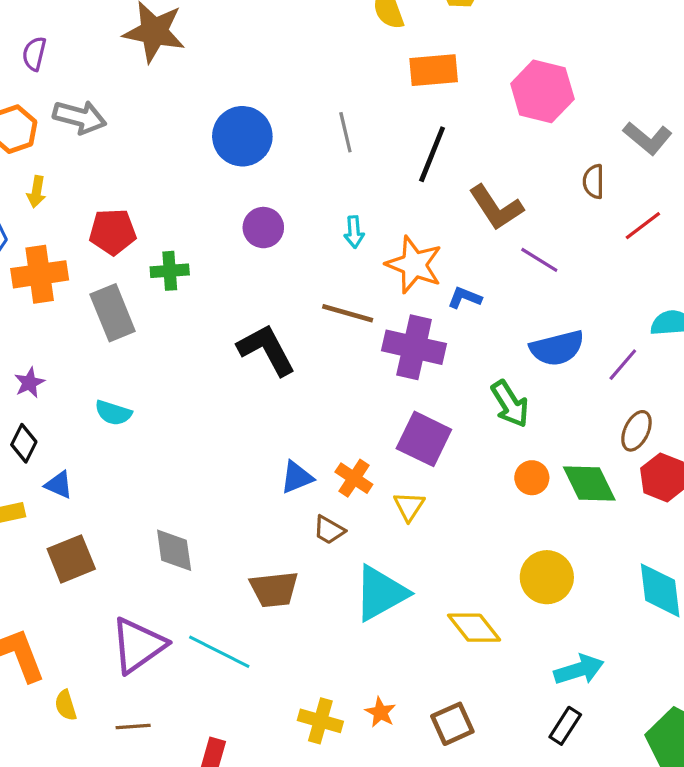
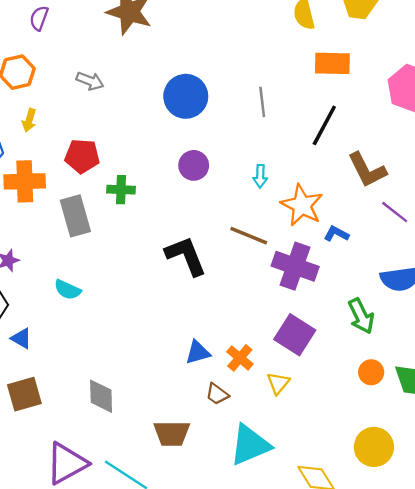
gray arrow: (80, 117) -> (90, 81), moved, size x0.7

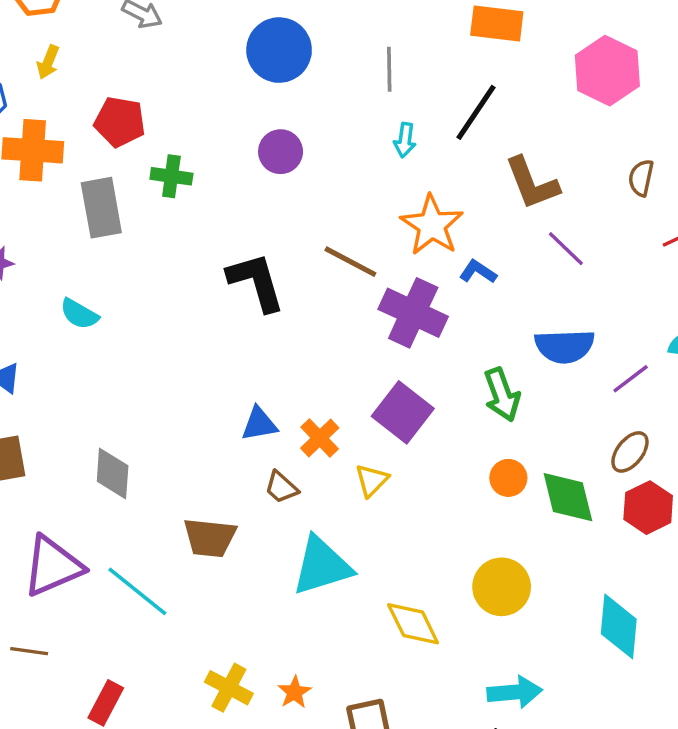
cyan arrow: (260, 176) -> (405, 140), moved

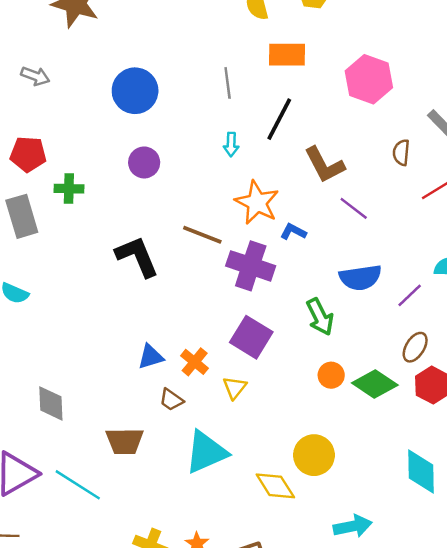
gray line: (389, 69) -> (228, 83), moved
green diamond: (568, 497) -> (375, 384), turned -36
yellow circle: (502, 587) -> (314, 455), moved

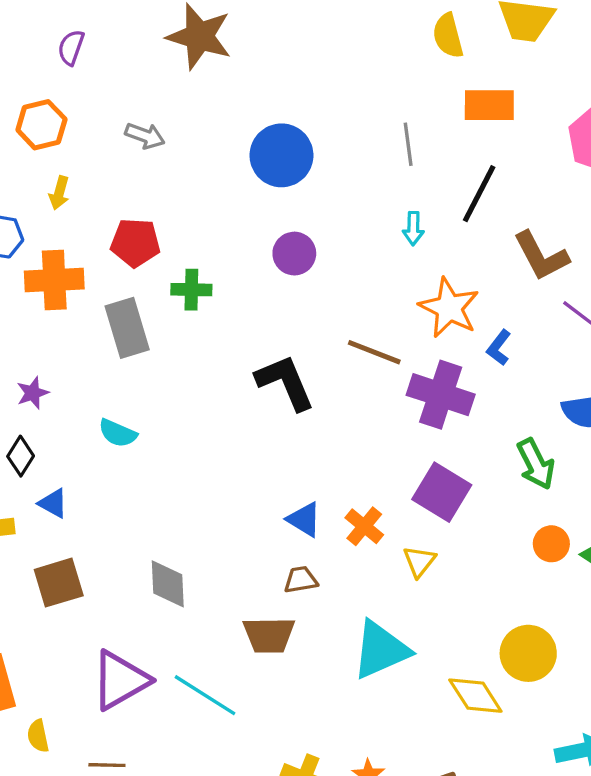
blue L-shape: (293, 232) -> (499, 348), turned -80
blue triangle: (151, 357) -> (304, 519), turned 48
brown trapezoid: (171, 400) -> (301, 580), moved, turned 135

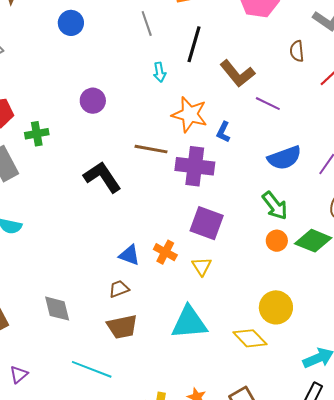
blue circle: (281, 155) -> (71, 23), moved, size x0.7
green arrow: (536, 464) -> (275, 206), moved
brown trapezoid: (301, 580) -> (119, 289), moved
cyan triangle: (381, 650) -> (189, 323), turned 30
purple triangle: (120, 680) -> (19, 374), moved, size x0.5

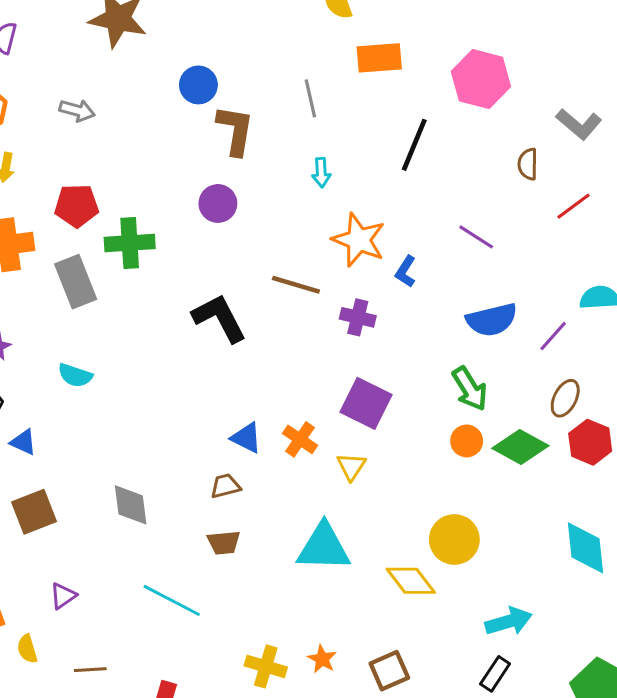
black line: (194, 44) -> (414, 145), moved
brown L-shape: (237, 74) -> (235, 130), moved, turned -138
green cross: (37, 134) -> (130, 243), size x1.4
purple cross: (195, 166) -> (358, 317), size x0.6
brown trapezoid: (122, 327) -> (224, 543), size x0.7

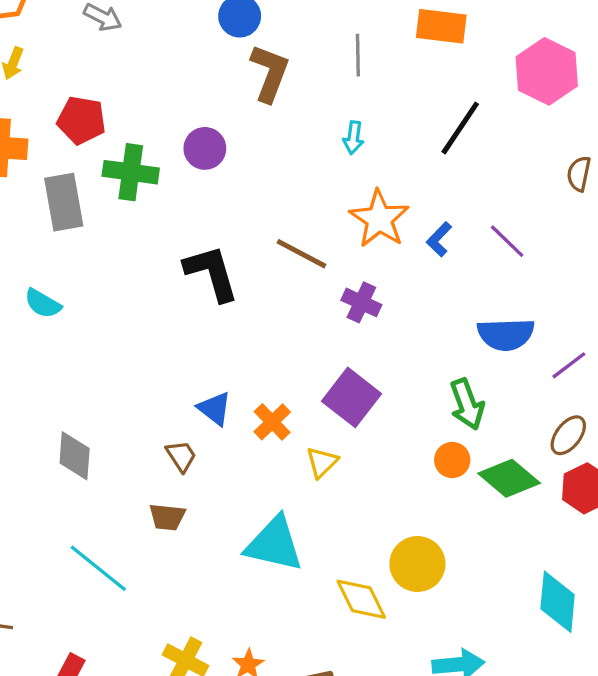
purple circle: (218, 203) -> (205, 148), moved
blue L-shape: (406, 271) -> (439, 239), moved
brown trapezoid: (225, 486) -> (181, 456), turned 60

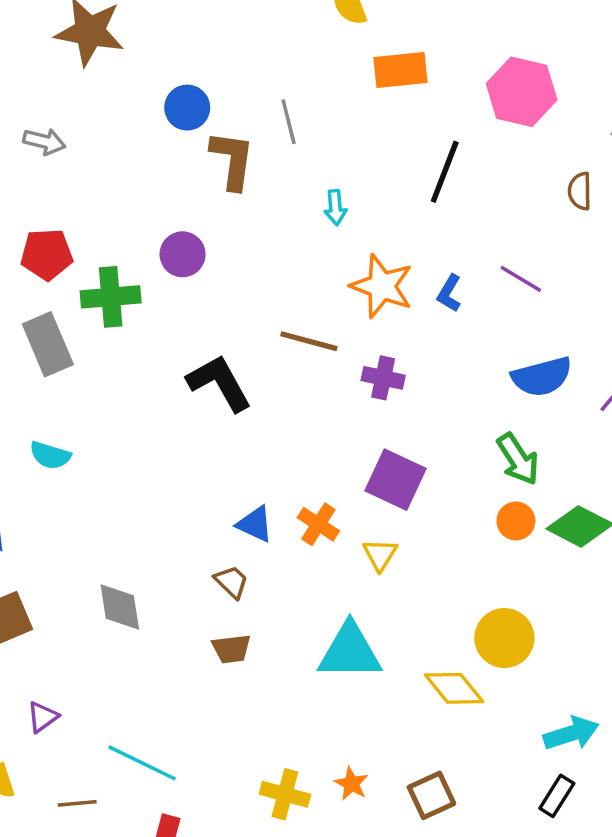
gray line: (358, 55) -> (289, 122), moved
cyan line: (98, 568) -> (142, 763), moved

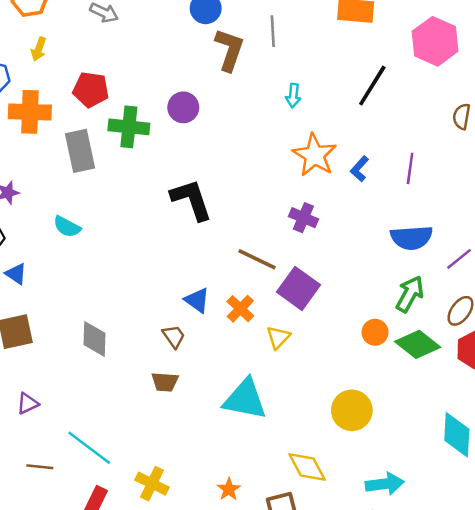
purple line: (521, 279) -> (410, 168), turned 56
brown line: (309, 341) -> (257, 259), moved
green arrow: (518, 459) -> (410, 294), moved, turned -129
yellow diamond: (454, 688) -> (307, 467), moved
yellow cross: (285, 794) -> (152, 484), moved

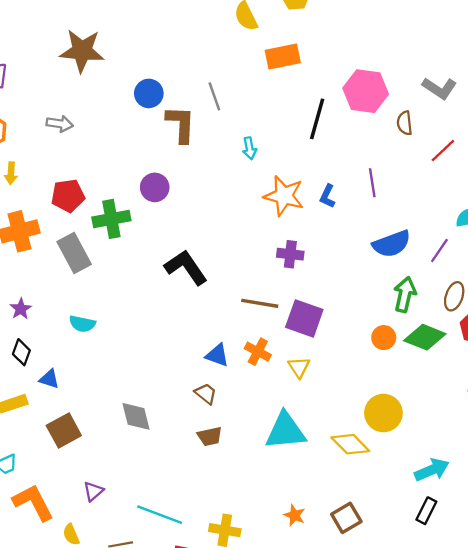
pink hexagon: (435, 41) -> (366, 91), moved
yellow diamond: (307, 467) -> (350, 444), moved

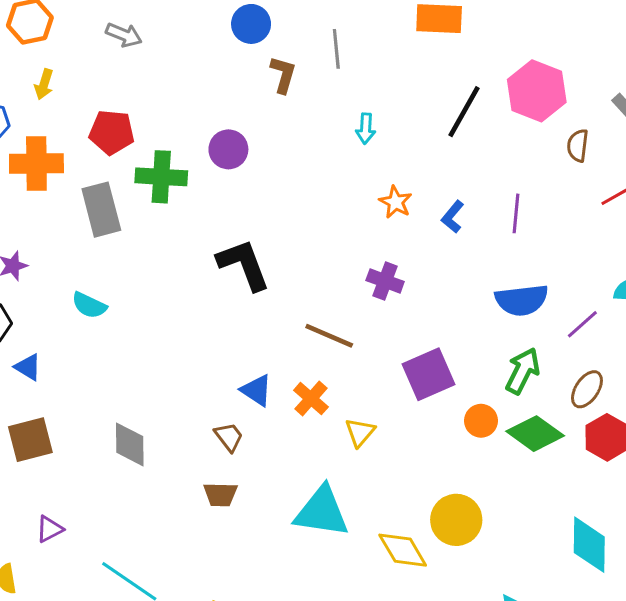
brown L-shape: (181, 124) -> (283, 75), size x0.7
orange star: (284, 196) -> (396, 202), size x0.6
purple square: (304, 318) -> (429, 374), moved, turned 33

